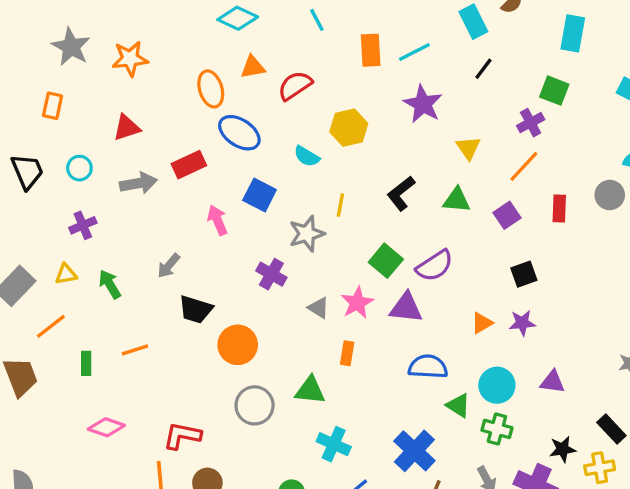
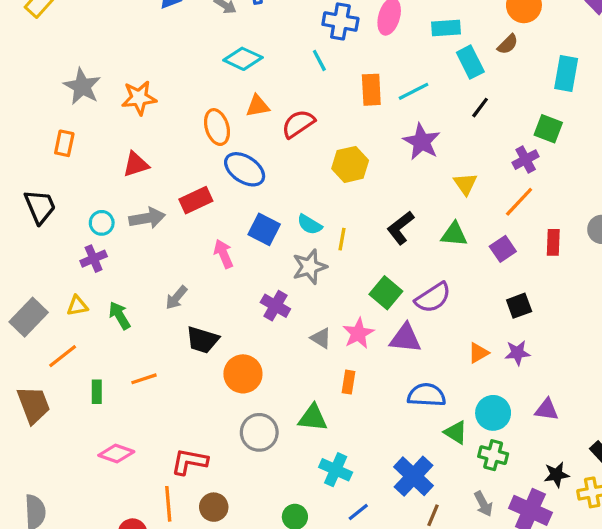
cyan semicircle: (307, 156) -> (310, 224), moved
cyan circle: (79, 168) -> (102, 223), moved

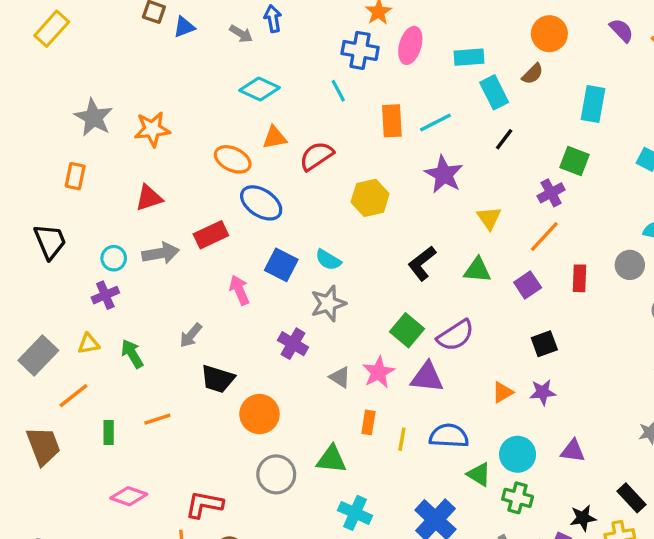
orange ellipse: (217, 127) -> (233, 159), turned -48
yellow line: (342, 239) -> (402, 439), moved

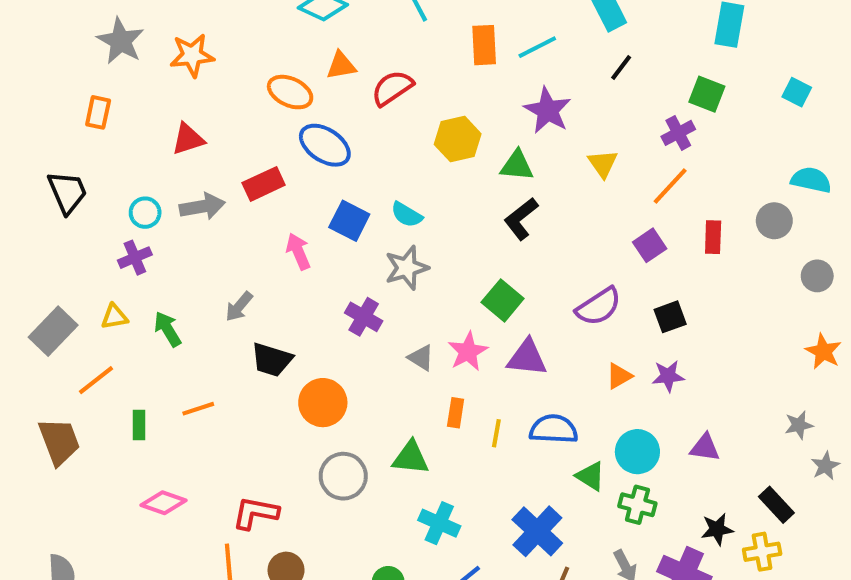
green triangle: (477, 270) -> (517, 166), moved
purple semicircle: (456, 335) -> (599, 307), moved

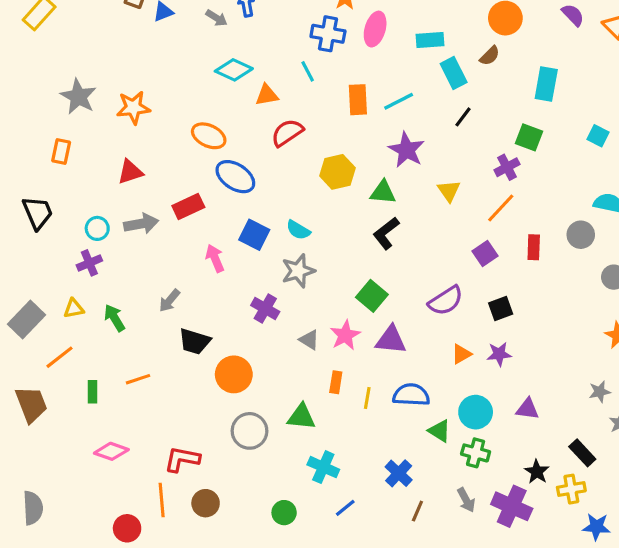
orange triangle: (341, 65) -> (267, 95), moved
black star: (717, 529) -> (537, 472), turned -30
blue cross: (537, 531) -> (399, 473), size x0.7

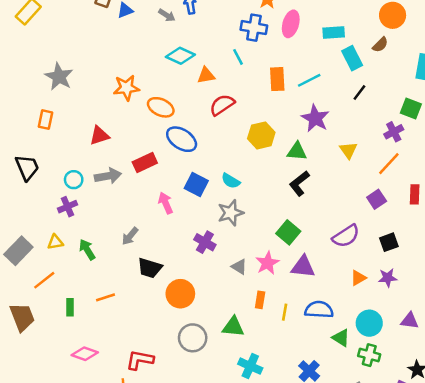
orange star: (133, 108) -> (126, 88), moved

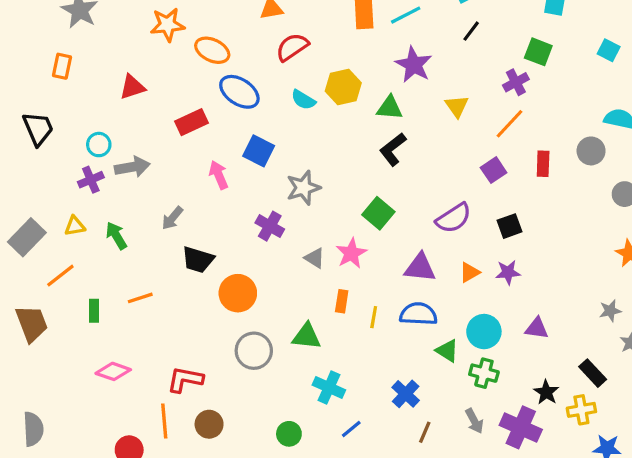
gray arrow: (108, 176) -> (132, 167), moved
cyan semicircle: (231, 181) -> (303, 100), moved
purple triangle: (303, 267) -> (420, 268), moved

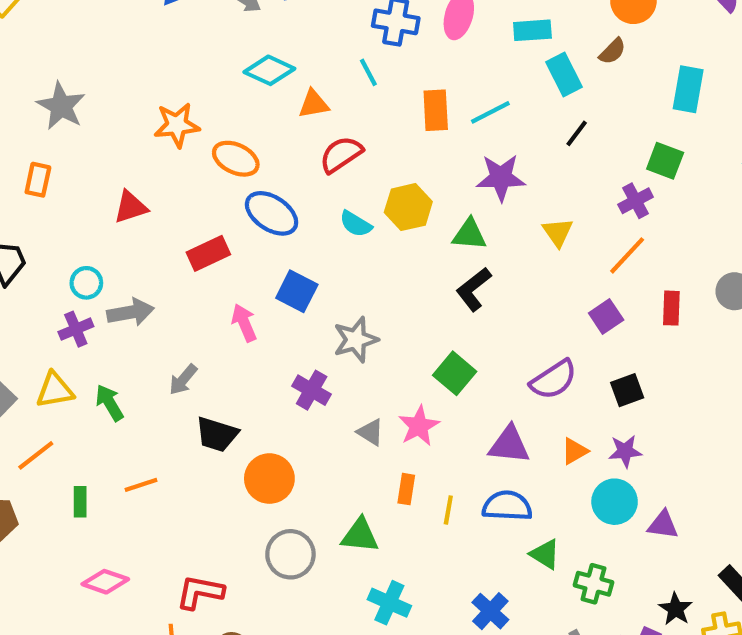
purple star: (414, 65) -> (501, 178), turned -30
yellow triangle: (75, 226) -> (55, 390), size x1.4
cyan circle: (484, 332) -> (615, 502), moved

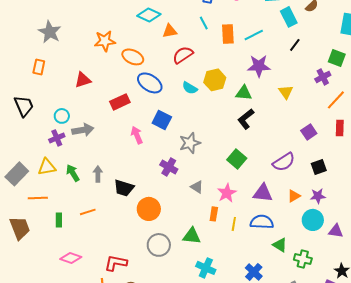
cyan line: (368, 72) -> (204, 23), moved
orange line: (627, 255) -> (336, 100), moved
gray arrow: (183, 380) -> (98, 174), moved, turned 140
pink star: (419, 426) -> (227, 193), moved
orange line: (36, 455) -> (38, 198), turned 36

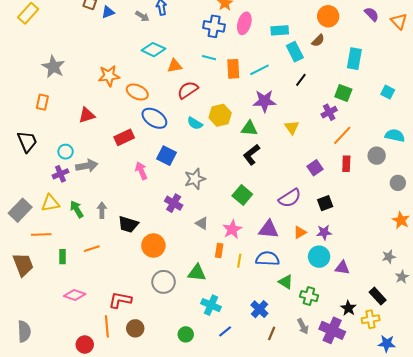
cyan line: (204, 23) -> (209, 58), turned -48

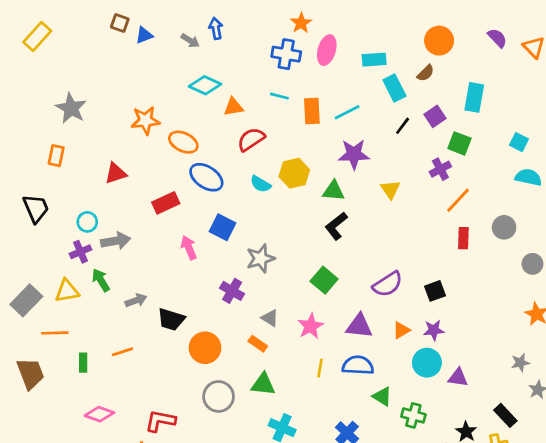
cyan semicircle: (395, 135) -> (528, 177), moved
purple square: (315, 168) -> (435, 116), moved
green arrow: (77, 209) -> (101, 280), moved
gray arrow: (102, 210) -> (136, 300), turned 70
orange rectangle: (219, 251) -> (258, 344), moved, turned -64

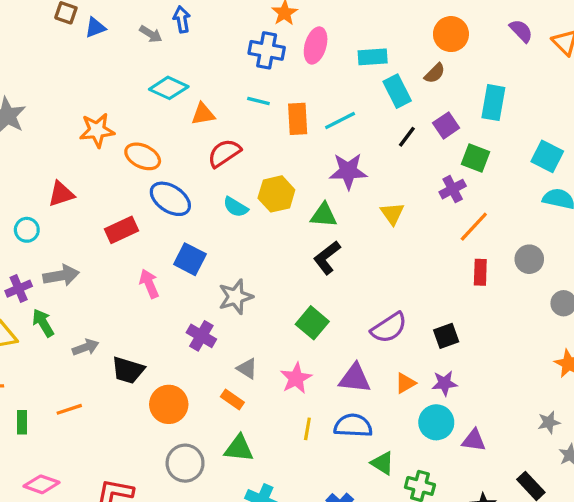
cyan square: (519, 142) -> (547, 156), size x1.4
cyan circle: (87, 222) -> (27, 230), moved

